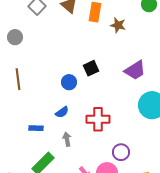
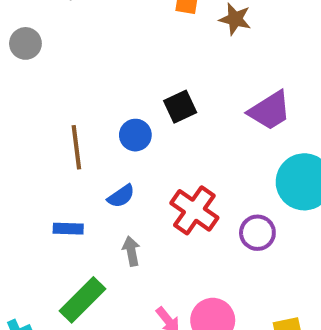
brown line: (18, 79) -> (76, 147), moved
red cross: (98, 119) -> (194, 210), turned 35
purple circle: (121, 152) -> (257, 233), moved

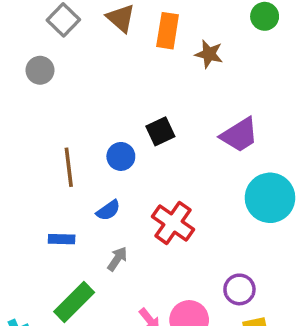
gray circle: (25, 43) -> (40, 70), moved
purple circle: (257, 233) -> (239, 289), moved
gray arrow: (131, 251) -> (117, 259), turned 45

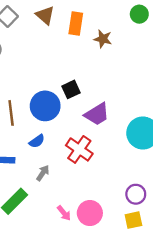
purple trapezoid: (239, 135) -> (97, 114), moved
blue circle: (121, 156) -> (45, 106), size x1.6
purple circle: (239, 289) -> (136, 194), moved

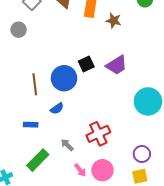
purple trapezoid: (97, 114) -> (117, 65), moved
red cross: (79, 149) -> (98, 134), moved, turned 30
gray arrow: (43, 173) -> (67, 145), moved, turned -80

